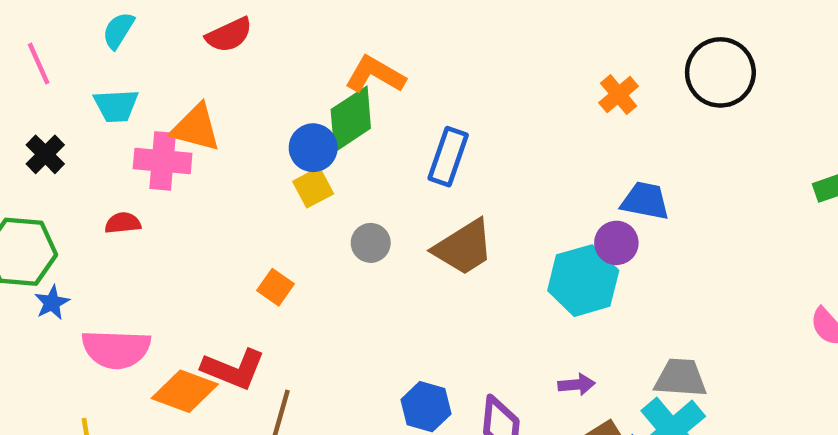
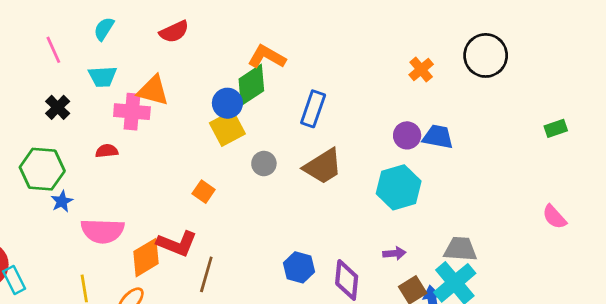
yellow square: (313, 188) -> (227, 128), size x1.4
purple circle: (616, 243) -> (407, 135), moved
orange diamond: (185, 391) -> (146, 258), turned -51

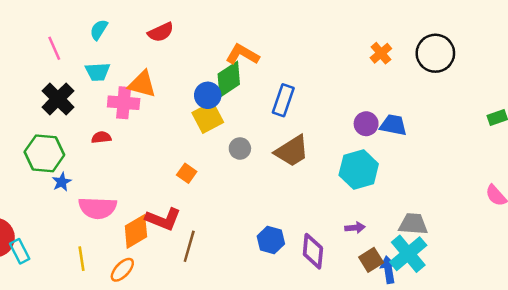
orange cross: (421, 69) -> (381, 53), moved
black cross: (58, 107) -> (58, 99), size x1.5

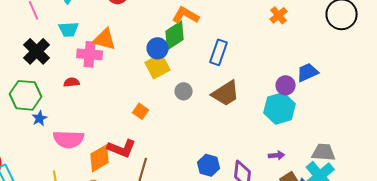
orange cross: (381, 53) -> (279, 15), moved
purple circle: (366, 124) -> (286, 85), moved
blue trapezoid: (393, 125) -> (308, 72), turned -35

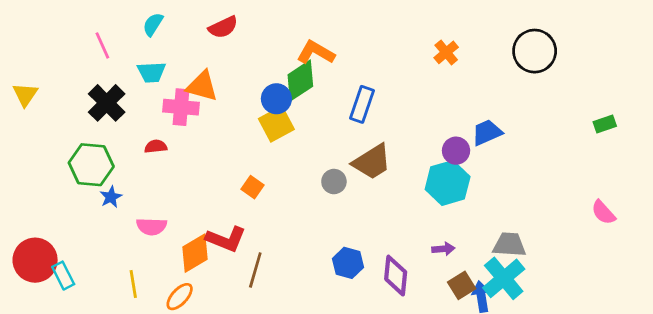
gray circle: (184, 91) -> (334, 182), moved
pink semicircle: (69, 139) -> (152, 226), size x0.7

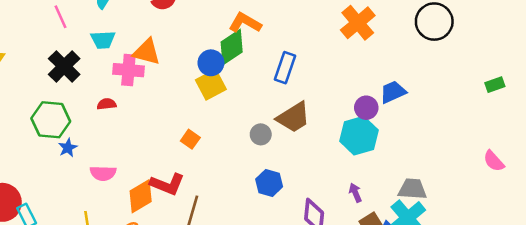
orange cross: (446, 52) -> (358, 23), size x1.6
purple arrow: (443, 249) -> (355, 193), turned -108
blue hexagon: (348, 263) -> (269, 183), moved

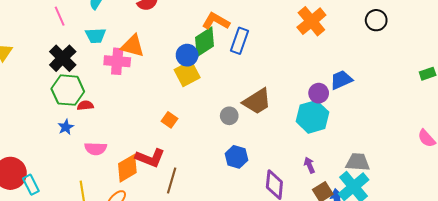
black circle: (434, 22) -> (376, 20), size x0.7
blue rectangle: (285, 68) -> (239, 41), moved
red semicircle: (107, 104) -> (85, 105), moved
green hexagon: (51, 120) -> (68, 90), moved

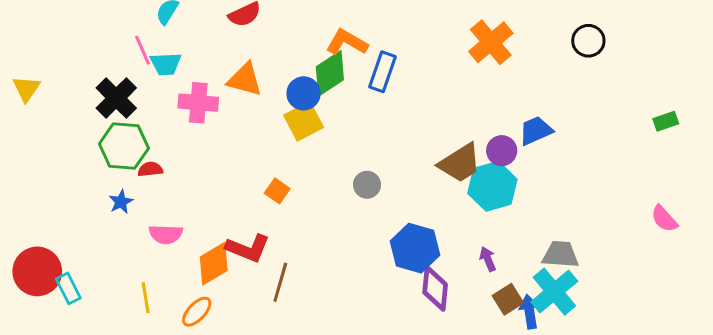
pink line: (60, 16) -> (143, 50), moved
orange triangle: (133, 46) -> (245, 79), moved
brown trapezoid: (257, 101) -> (460, 163), moved
blue hexagon: (236, 157) -> (415, 248), moved, size x1.4

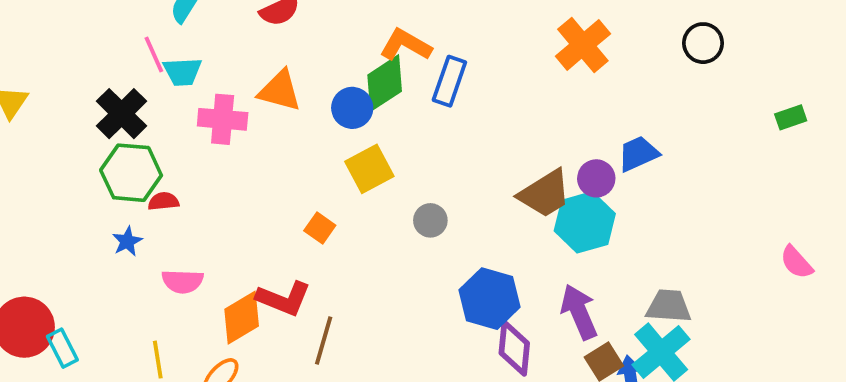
yellow square: (304, 121) -> (369, 169), moved
green rectangle: (666, 121) -> (791, 117), moved
purple arrow: (488, 259) -> (579, 312), size x1.8

